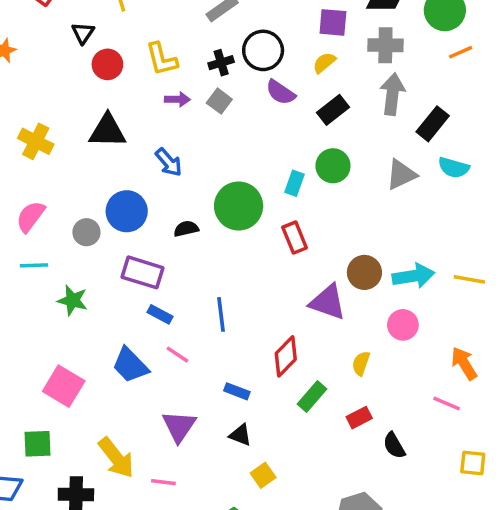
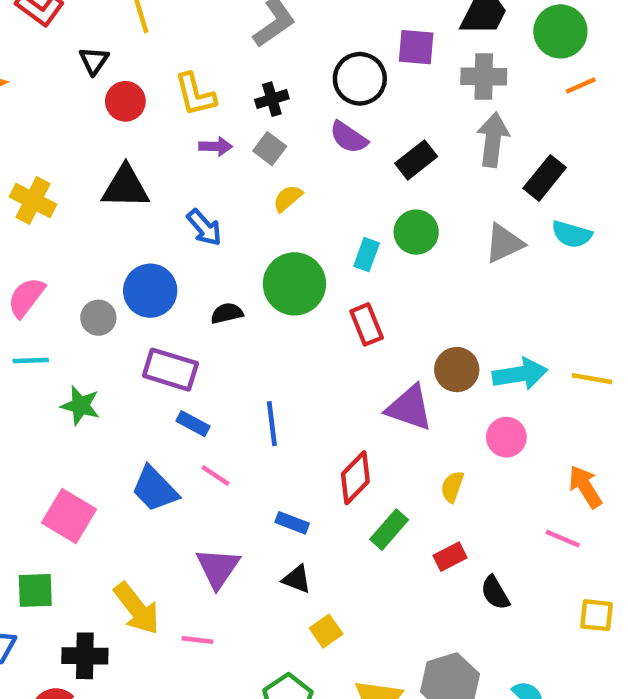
black circle: (263, 50) -> (360, 79), moved
yellow semicircle: (324, 63) -> (288, 198), moved

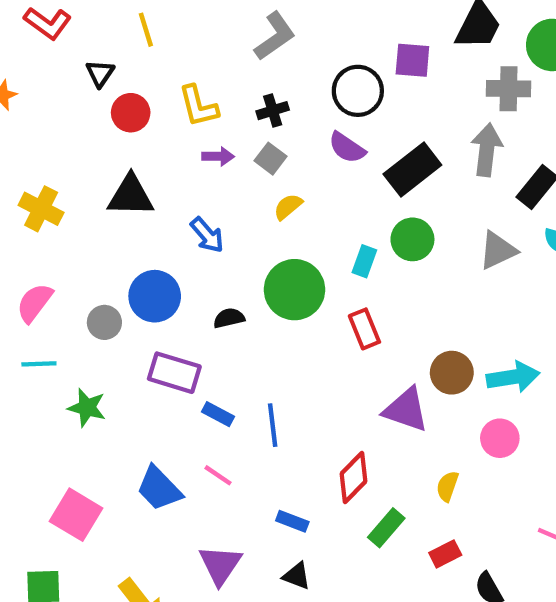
gray cross: (484, 77) -> (509, 89), moved
black rectangle: (416, 160) -> (412, 169), size x1.4
blue rectangle: (193, 424) -> (218, 414), moved

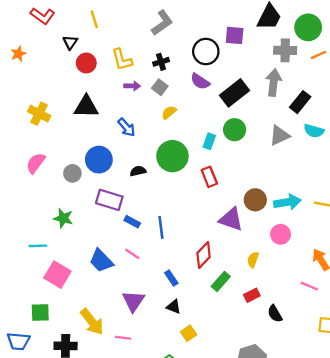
cyan line: (39, 364) -> (38, 246), moved
blue rectangle: (292, 521) -> (171, 278), turned 35

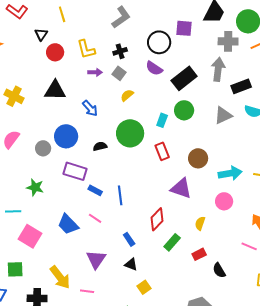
black rectangle: (300, 102) -> (241, 86), turned 30
brown circle: (255, 200) -> (198, 158), moved

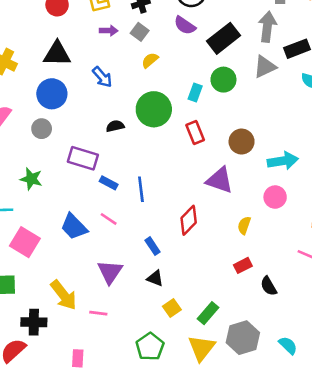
gray triangle: (223, 115) -> (265, 67), moved
blue circle: (66, 136) -> (52, 94), moved
green rectangle: (172, 242) -> (208, 313), moved

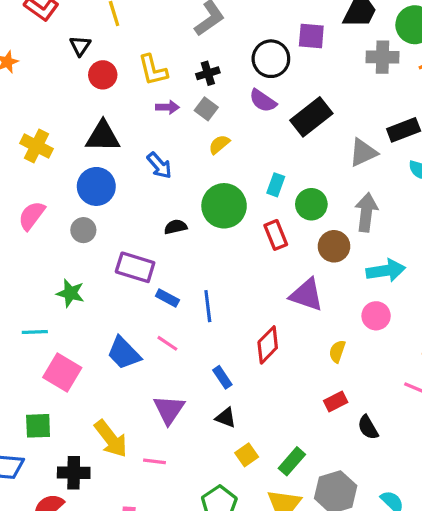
gray arrow: (267, 27) -> (366, 212), moved
green circle: (223, 80) -> (311, 204), moved

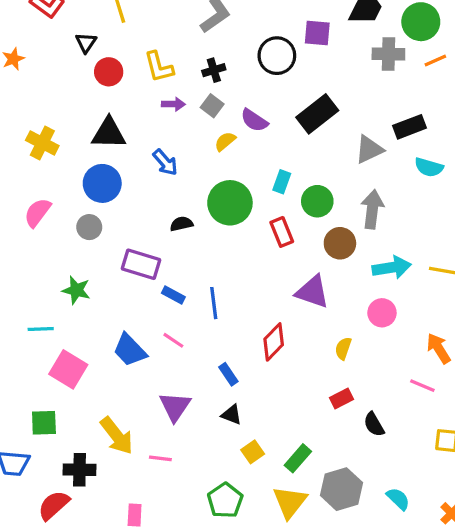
purple semicircle: (263, 101) -> (254, 120), moved

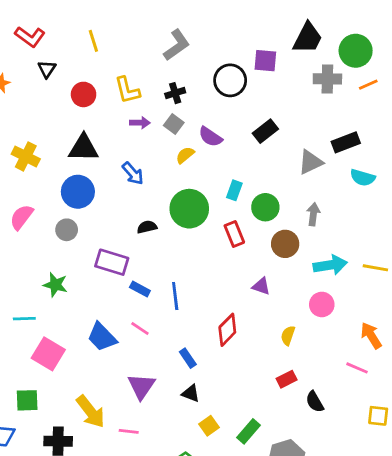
black triangle: (86, 43) -> (47, 69), moved
black rectangle: (317, 114) -> (265, 131), size x0.7
gray arrow: (372, 209) -> (313, 214), size x0.7
purple triangle: (312, 292) -> (261, 286), size x0.6

